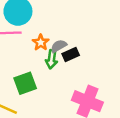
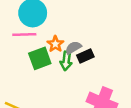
green square: (25, 83) -> (40, 58), moved

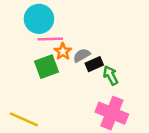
pink line: (24, 34) -> (50, 39), moved
green arrow: (66, 61) -> (111, 75), moved, turned 144

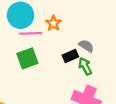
orange star: (63, 52) -> (53, 23), moved
gray semicircle: (82, 55) -> (86, 46), moved, turned 63

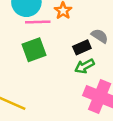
green arrow: (85, 66) -> (84, 66), moved, turned -90

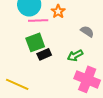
black rectangle: (82, 47) -> (44, 54), moved

